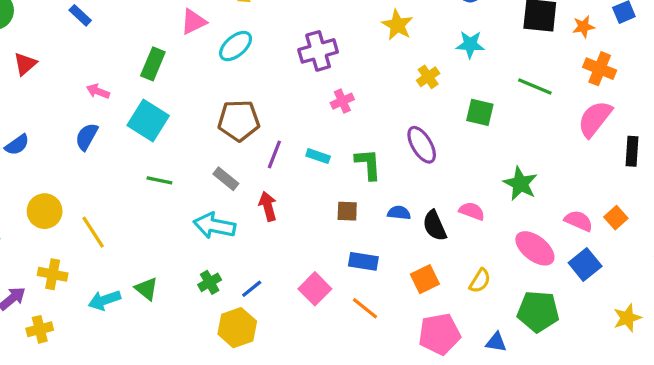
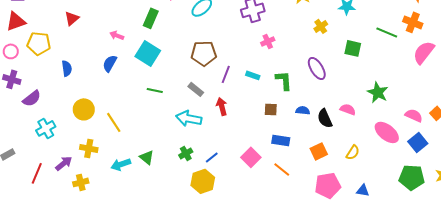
orange cross: (600, 69) -> (413, 22), moved
blue semicircle: (17, 145) -> (67, 68), turned -63
green pentagon: (538, 311) -> (412, 177), moved

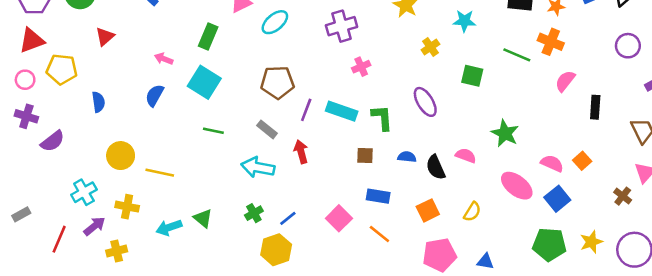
pink semicircle: (424, 52) -> (565, 81), size x0.7
cyan rectangle: (253, 75) -> (342, 111), size x1.6
yellow line: (114, 122) -> (160, 173), turned -45
cyan cross: (46, 128) -> (84, 192), moved

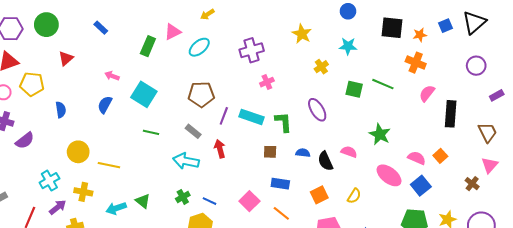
green rectangle: (208, 37) -> (148, 46), moved
green line: (517, 55) -> (383, 84), moved
black rectangle: (595, 107) -> (451, 114), size x1.4
blue line: (288, 218) -> (209, 201), turned 64

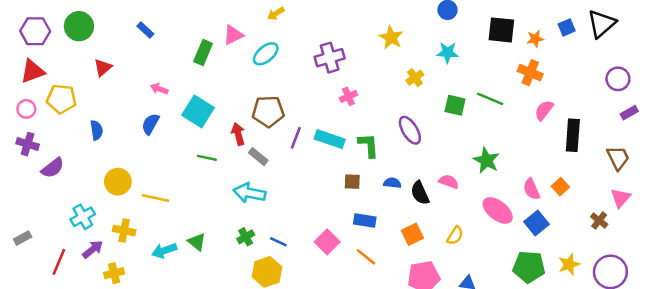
purple circle: (476, 66) -> (618, 79), moved
red arrow: (220, 149) -> (238, 134), moved
pink semicircle: (417, 158) -> (531, 189), turned -138

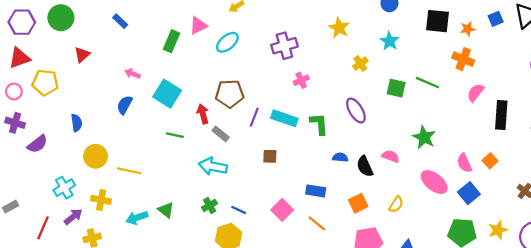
cyan star: (447, 53) -> (389, 41), turned 30
blue semicircle: (97, 130) -> (77, 123), moved
brown square: (352, 182) -> (270, 156), moved

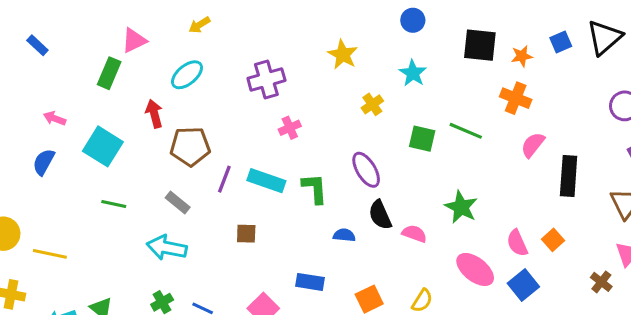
pink triangle: (198, 26) -> (134, 40), moved
red arrow: (203, 114) -> (154, 114), moved
black semicircle: (365, 166) -> (380, 215), moved

